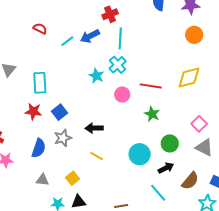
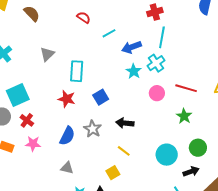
blue arrow: (90, 36) -> (132, 47), moved
blue square: (60, 112) -> (101, 97), moved
gray star: (63, 138) -> (93, 129), turned -30
yellow square: (72, 178) -> (113, 173), moved

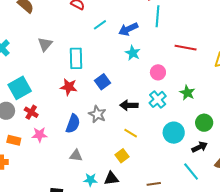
cyan line: (109, 33) -> (100, 25), moved
cyan cross: (156, 63) -> (158, 99), moved
red line: (186, 88) -> (186, 48), moved

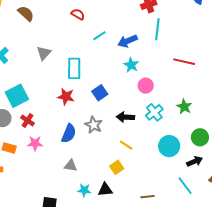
pink circle: (158, 72) -> (146, 86), moved

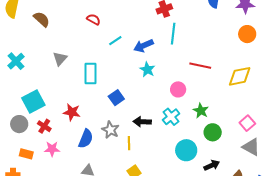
pink circle: (146, 86) -> (178, 89), moved
red star: (66, 97) -> (72, 112), moved
green circle: (200, 137) -> (213, 132), moved
yellow line: (126, 145) -> (129, 143), moved, turned 56

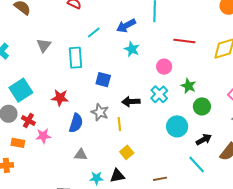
cyan line: (115, 41) -> (94, 32), moved
blue square: (116, 98) -> (103, 80), turned -35
red cross: (44, 126) -> (28, 121), moved

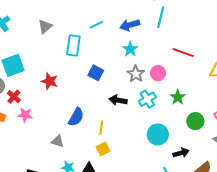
green circle: (202, 106) -> (195, 121), moved
gray star: (100, 112) -> (136, 74), moved
blue semicircle: (76, 123) -> (76, 117), moved
yellow line: (119, 124) -> (101, 128), moved

